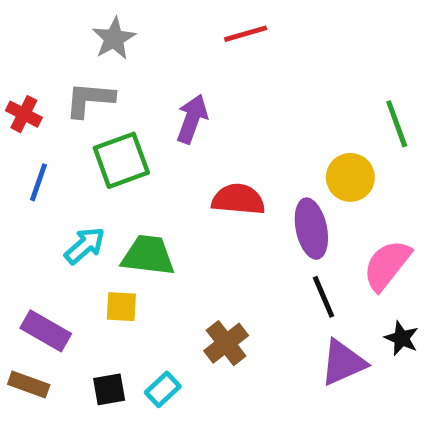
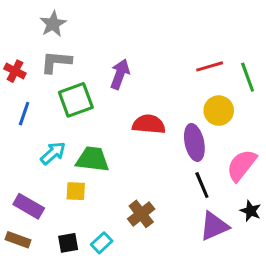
red line: (246, 34) -> (210, 66), moved
gray star: (114, 39) -> (53, 24), moved

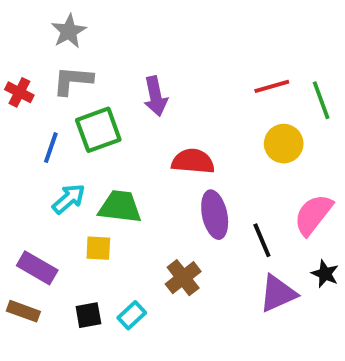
purple arrow: (120, 74) -> (155, 96), turned 148
blue line: (24, 114) -> (51, 148), moved
purple ellipse: (194, 142) -> (215, 215), moved

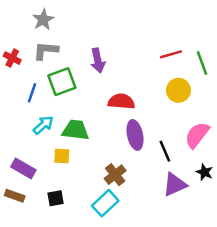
cyan rectangle: (132, 315) -> (105, 203), moved, size x1.5

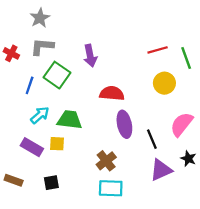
green square: (62, 82) -> (57, 75), turned -35
purple rectangle: (23, 168) -> (32, 147), moved
cyan rectangle: (105, 203) -> (111, 188), moved, turned 45

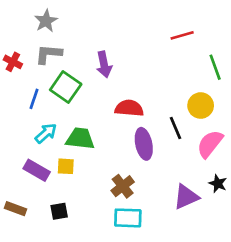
red line: (158, 50) -> (182, 35), moved
yellow circle: (164, 83) -> (201, 106), moved
black line: (152, 139) -> (175, 128), moved

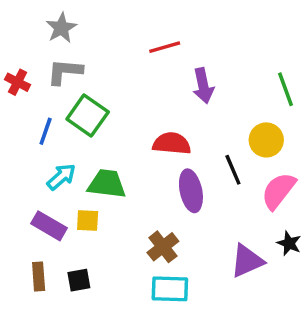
red line: (182, 35) -> (165, 47), moved
purple arrow: (104, 65) -> (203, 86), moved
brown rectangle: (15, 209) -> (39, 277), moved, turned 66

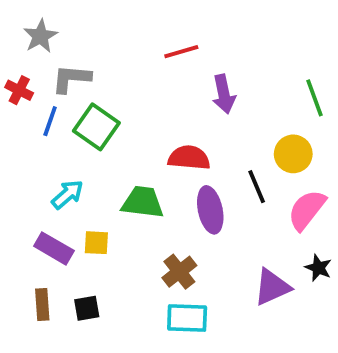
gray star: (61, 28) -> (40, 36), moved
blue line: (46, 131) -> (50, 121), moved
green trapezoid: (107, 184) -> (143, 202), moved

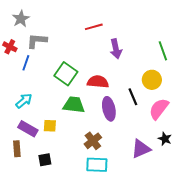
green square: (96, 127) -> (66, 74), moved
cyan arrow: (67, 194) -> (24, 101), moved
brown rectangle: (42, 304) -> (17, 149), moved

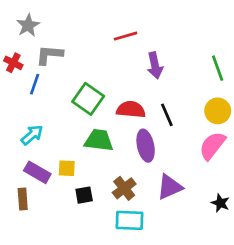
yellow circle: (152, 80) -> (218, 111), moved
black line: (133, 97) -> (167, 115), moved
black star: (165, 139) -> (220, 203), moved
purple triangle: (141, 149) -> (170, 187), moved
black square: (45, 160) -> (84, 195), moved

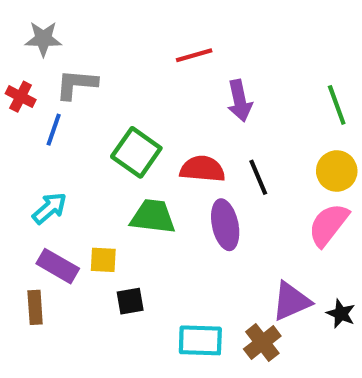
gray star: (28, 25) -> (43, 39), turned 30
purple triangle: (170, 187) -> (291, 301), moved
brown cross: (124, 188) -> (262, 342), moved

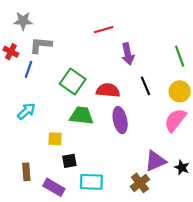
black line: (258, 177) -> (145, 86), moved
purple rectangle: (58, 266) -> (54, 187), moved
brown rectangle: (35, 307) -> (26, 172), moved
cyan rectangle: (200, 340) -> (91, 182), moved

